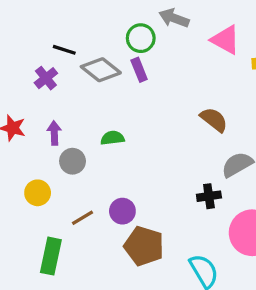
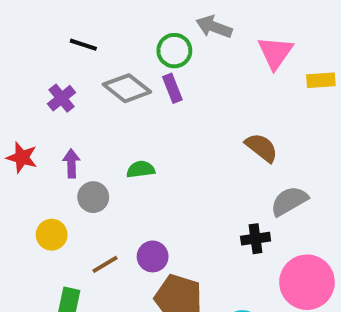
pink triangle: (226, 40) -> (275, 53), turned 36
black line: (64, 50) -> (83, 45), moved

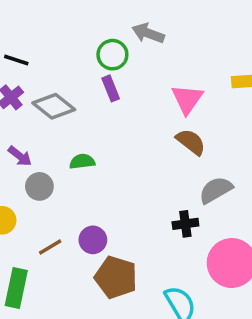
black line: (83, 45) -> (16, 60), moved
pink triangle: (275, 53) -> (187, 99), moved
gray diamond: (127, 88) -> (54, 106), moved
purple arrow: (71, 163) -> (20, 156), turned 130

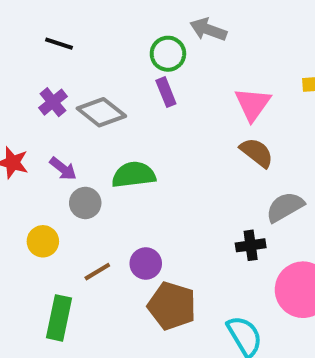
black line: (16, 60) -> (59, 44), moved
green semicircle: (82, 161) -> (134, 175), size x1.5

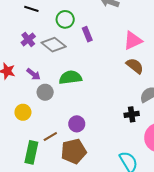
green circle: (168, 54) -> (65, 19), moved
pink triangle: (253, 104) -> (133, 40), turned 30
brown line: (97, 272) -> (50, 137), moved
brown pentagon: (172, 306) -> (74, 151), moved, turned -30

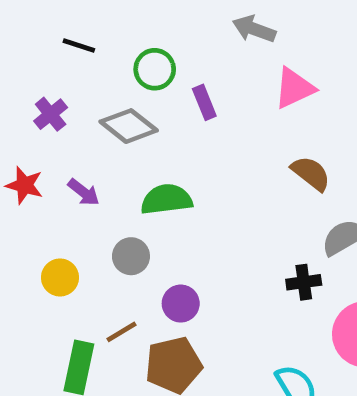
purple cross: (28, 39) -> (51, 114), moved
pink triangle: (133, 40) -> (294, 88), moved
gray circle: (45, 92) -> (131, 256), moved

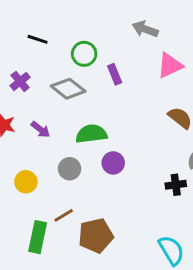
purple circle: (181, 304) -> (113, 163), moved

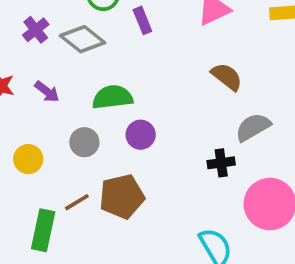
purple cross: (20, 81) -> (36, 30), moved
brown pentagon: (96, 236) -> (122, 197), moved

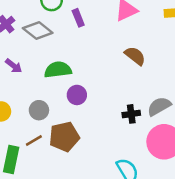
gray semicircle: (253, 127) -> (159, 106), moved
gray circle: (84, 142) -> (39, 110), moved

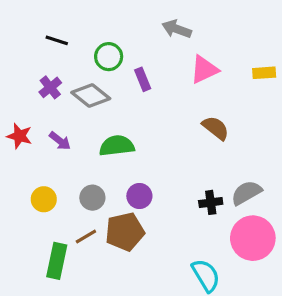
purple circle: (77, 95) -> (139, 196), moved

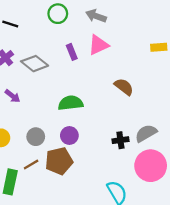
green circle: (109, 57) -> (58, 14), moved
pink triangle: (204, 70) -> (98, 45), moved
green semicircle: (117, 146) -> (71, 103), moved

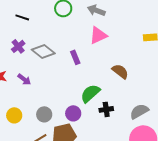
purple rectangle: (72, 52) -> (75, 57), moved
green semicircle: (71, 103) -> (90, 93), moved, turned -35
black cross: (120, 140) -> (106, 109), moved

